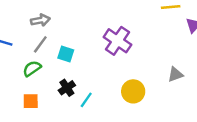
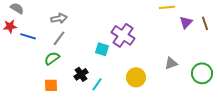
cyan square: (66, 54) -> (102, 49), moved

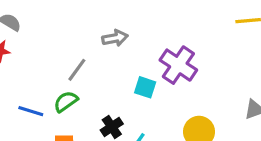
gray arrow: (59, 18) -> (115, 38), moved
blue line: (28, 36) -> (31, 111), moved

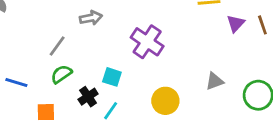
cyan square: (145, 87) -> (112, 77), moved
green semicircle: (66, 102) -> (61, 74), moved

